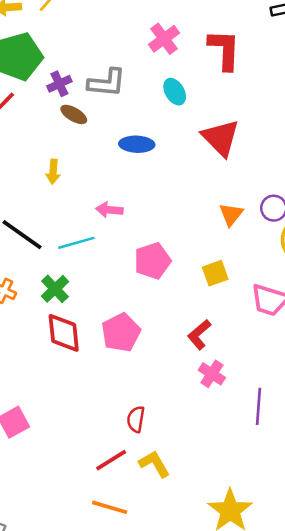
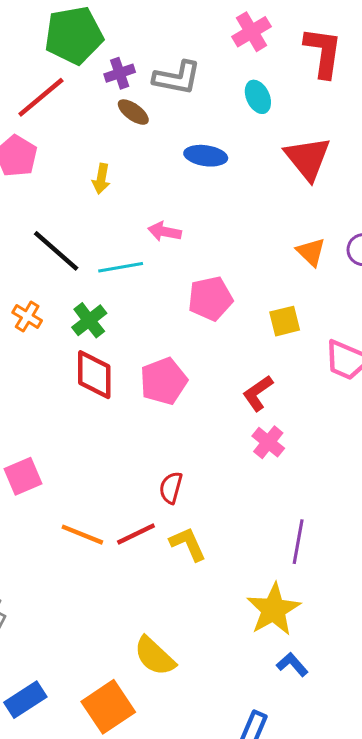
orange triangle: (231, 214) -> (311, 252), turned -30
purple line: (259, 406) -> (298, 542), moved
orange line: (110, 507) -> (82, 535), moved

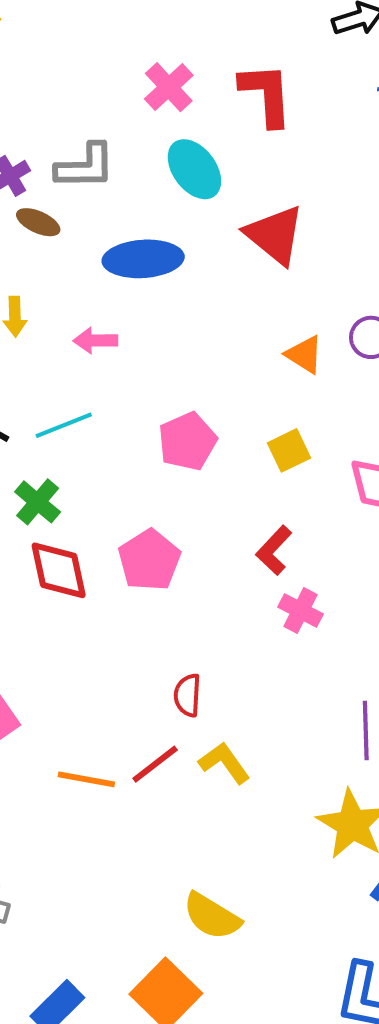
cyan ellipse: (258, 97) -> (194, 169), size x1.4
blue ellipse: (206, 156) -> (143, 259), size x1.4
pink arrow: (165, 232) -> (95, 341), moved

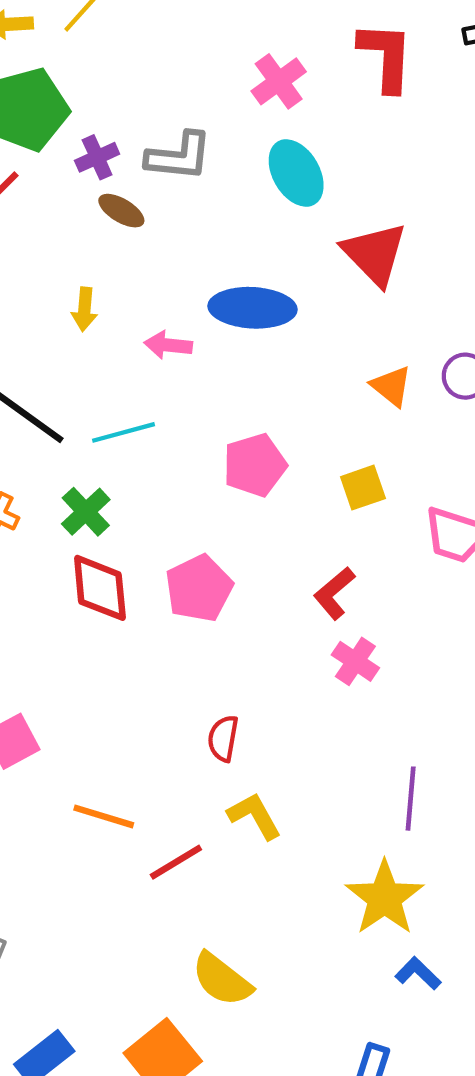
red L-shape: (266, 94) -> (386, 56), moved
blue ellipse: (143, 259) -> (253, 308), moved
red line: (155, 764) -> (176, 862), moved

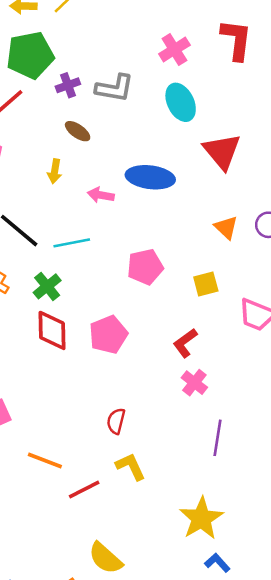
brown ellipse: (121, 211) -> (78, 131), moved
purple line: (411, 799) -> (218, 438), moved

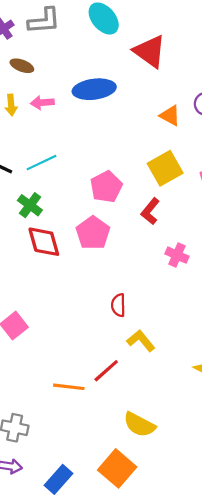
pink arrow: (101, 195) -> (42, 103), moved
pink pentagon: (145, 267) -> (106, 187), moved
yellow square: (206, 284) -> (165, 168), size x1.5
red L-shape: (185, 343) -> (150, 211), moved
orange line: (45, 461) -> (69, 387), moved

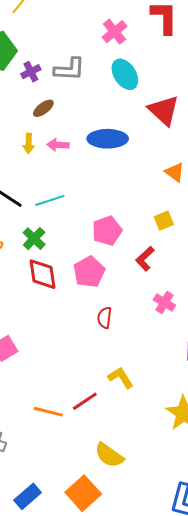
brown ellipse: (22, 66) -> (43, 108), turned -65
yellow square: (165, 168) -> (164, 221), size x0.6
red semicircle: (118, 305) -> (104, 318), moved

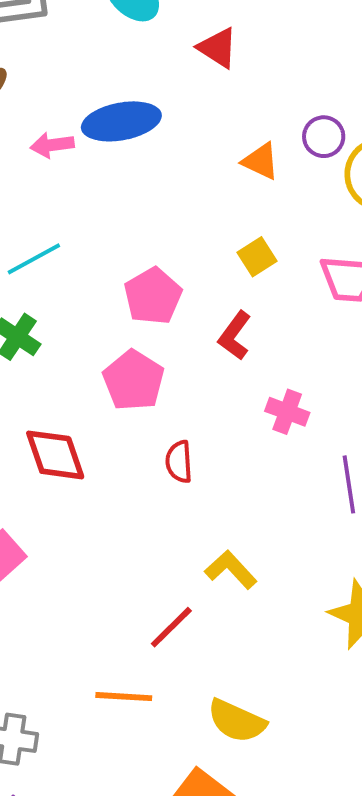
red triangle: (164, 110) -> (218, 48), size x0.7
pink arrow: (58, 145) -> (52, 145), moved
red diamond: (43, 274) -> (55, 455), moved
orange line: (48, 412) -> (124, 697), moved

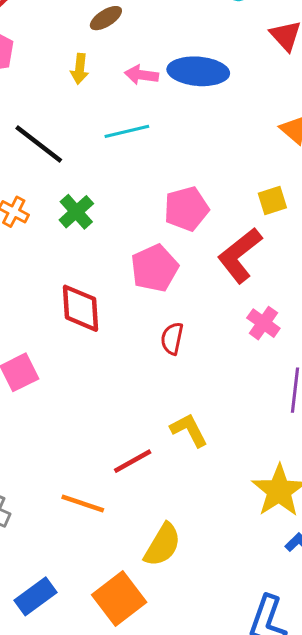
cyan line: (34, 259) -> (127, 131), moved
red L-shape: (235, 336) -> (240, 255), size x1.5
yellow semicircle: (237, 721) -> (162, 545), turned -99

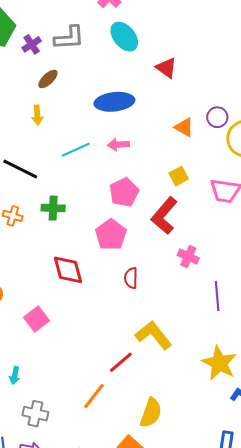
pink arrow: (142, 75) -> (118, 145), moved
green cross: (76, 212) -> (53, 208), turned -35
yellow L-shape: (189, 430) -> (154, 335), size x1.4
orange line: (83, 503) -> (94, 396), turned -60

